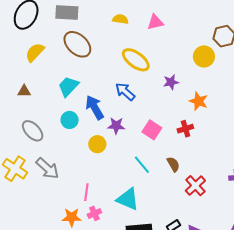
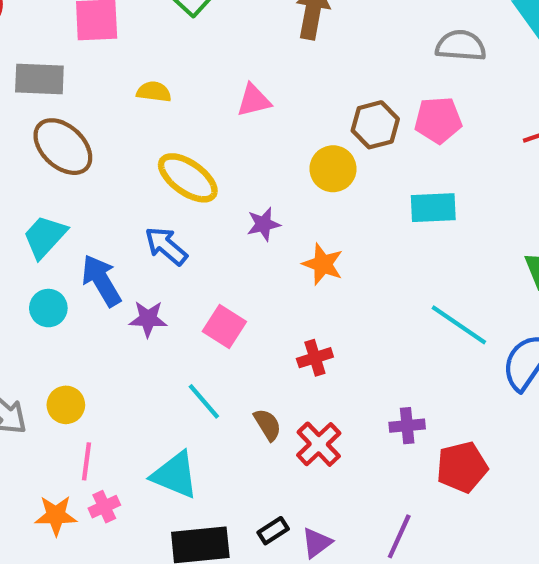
pink triangle: (155, 22) -> (254, 100), moved
red cross: (185, 129) -> (315, 358), moved
yellow circle: (97, 144) -> (66, 405), moved
brown semicircle: (173, 164) -> (268, 425), moved

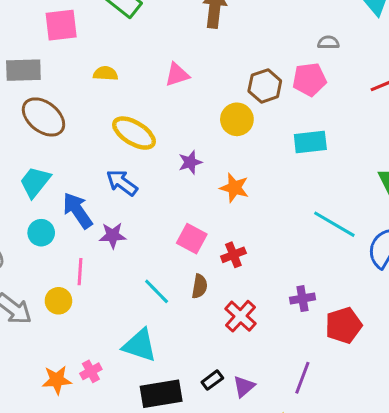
gray semicircle: (461, 46) -> (328, 42), moved, size x0.6
pink square: (224, 327) -> (192, 239), moved
brown semicircle: (268, 425) -> (200, 286), moved, turned 45
pink line: (87, 461) -> (80, 272), moved

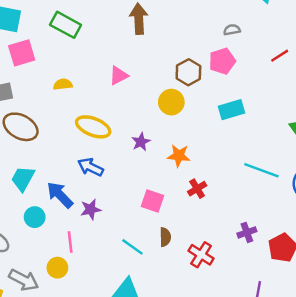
red cross: (233, 255) -> (197, 189), moved

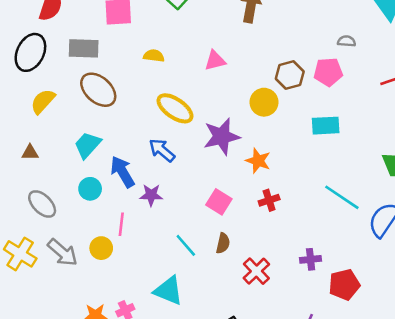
purple star: (141, 142) -> (222, 136), size x1.8

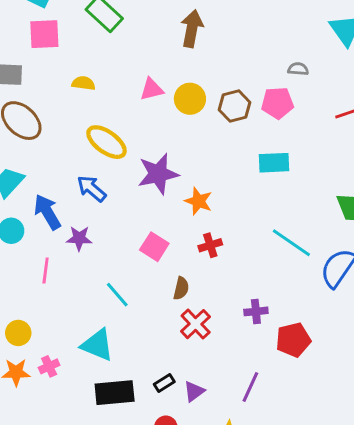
yellow circle: (264, 102) -> (190, 99), moved
brown semicircle: (223, 243) -> (181, 288), moved
yellow circle: (101, 248) -> (18, 333), moved

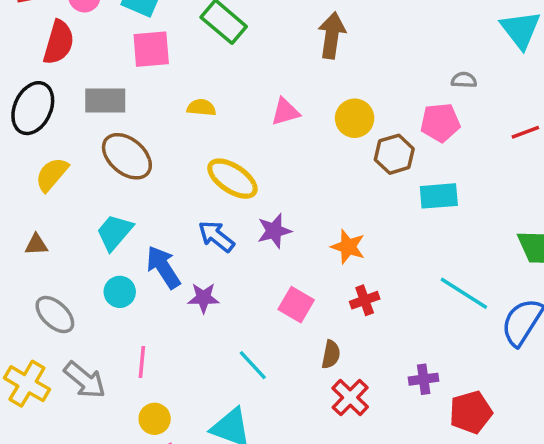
yellow circle: (190, 99) -> (355, 118), moved
brown hexagon: (234, 106) -> (394, 154), moved
purple star: (158, 174) -> (274, 231), moved, size x0.7
pink line: (46, 271) -> (142, 362), moved
yellow circle: (18, 333) -> (155, 419), moved

